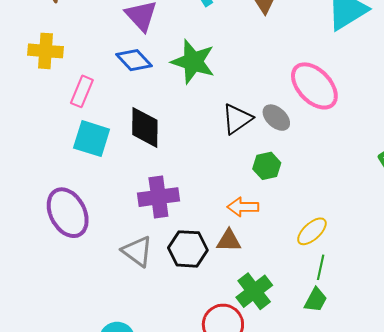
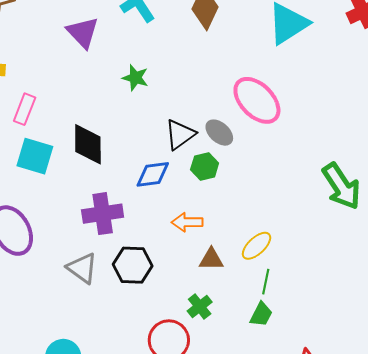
blue diamond: (134, 60) -> (153, 174), moved, turned -54
green star: (193, 62) -> (135, 78), size x0.6
green hexagon: (267, 166) -> (205, 166), moved
brown triangle: (229, 241) -> (211, 259), moved
green cross: (254, 291) -> (200, 307), size x0.7

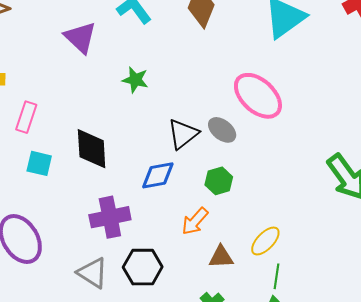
cyan square: (35, 156) -> (39, 163), size x0.7
green hexagon: (205, 166) -> (219, 181), moved
orange arrow: (187, 222) -> (195, 221), turned -44

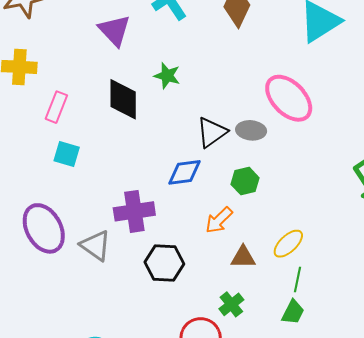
gray ellipse: (222, 130) -> (251, 130), turned -36
black diamond: (92, 149) -> (123, 99), moved
gray triangle: (93, 273) -> (96, 246), moved

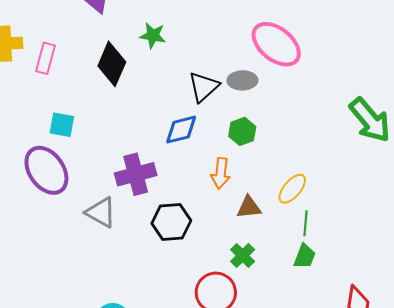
black diamond: (123, 99) -> (112, 64), turned 30
pink rectangle: (56, 107) -> (46, 58), moved
orange arrow: (219, 220) -> (221, 173), turned -32
purple ellipse: (44, 228) -> (46, 170), moved

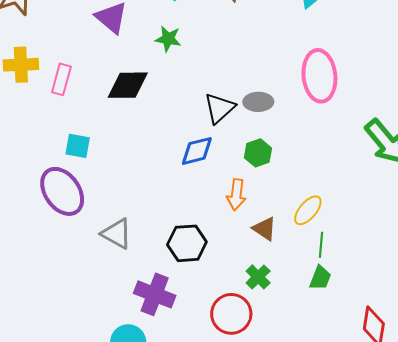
green star: (153, 36) -> (168, 39), moved
pink ellipse: (276, 44) -> (319, 76), moved, turned 45
black diamond: (112, 64) -> (128, 85), turned 66
purple cross: (136, 174) -> (155, 294), moved, turned 36
brown triangle: (249, 207) -> (264, 229), turned 40

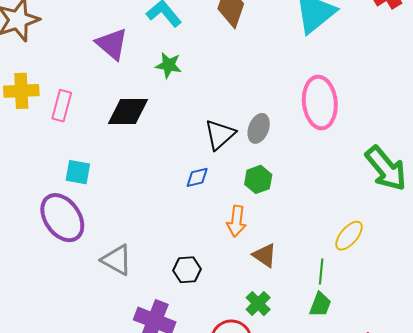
gray ellipse: (258, 102) -> (259, 128), turned -68
blue diamond: (197, 151) -> (197, 177), size x0.7
yellow ellipse: (308, 210) -> (349, 236), moved
black hexagon: (187, 243) -> (187, 270), size x0.7

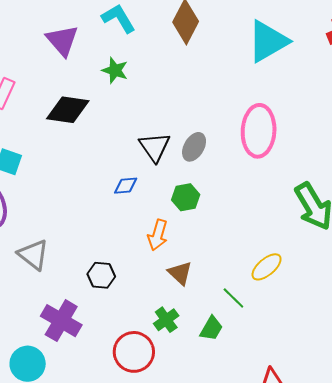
black triangle: (220, 135) -> (155, 147), turned -32
green line: (321, 272) -> (233, 298), turned -60
green trapezoid: (320, 305) -> (211, 328), moved

